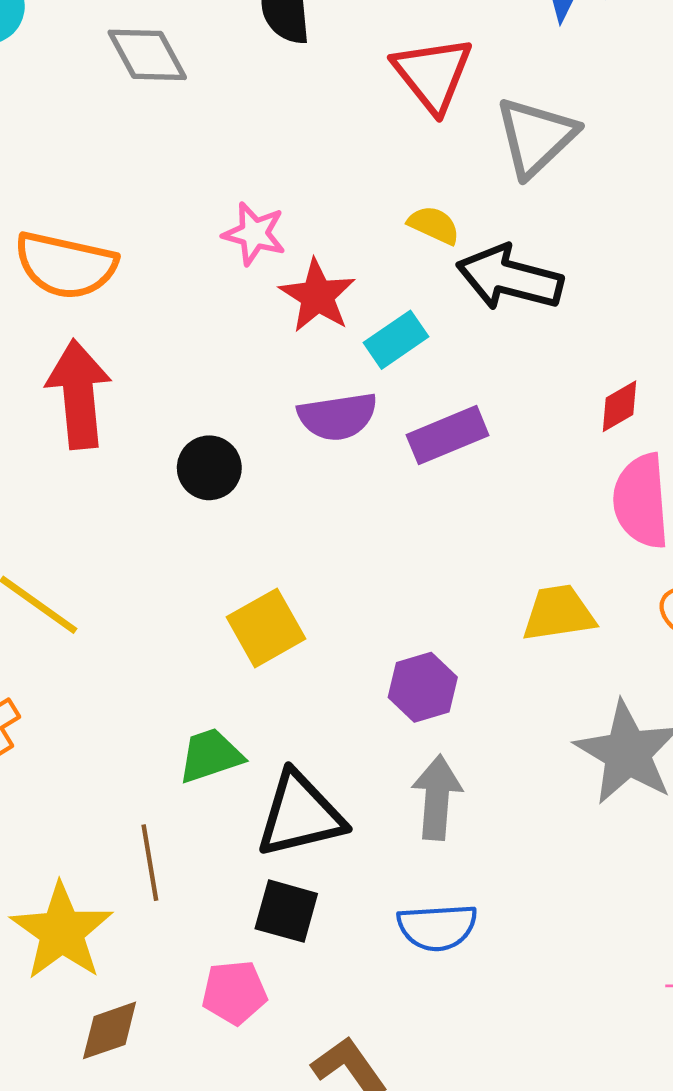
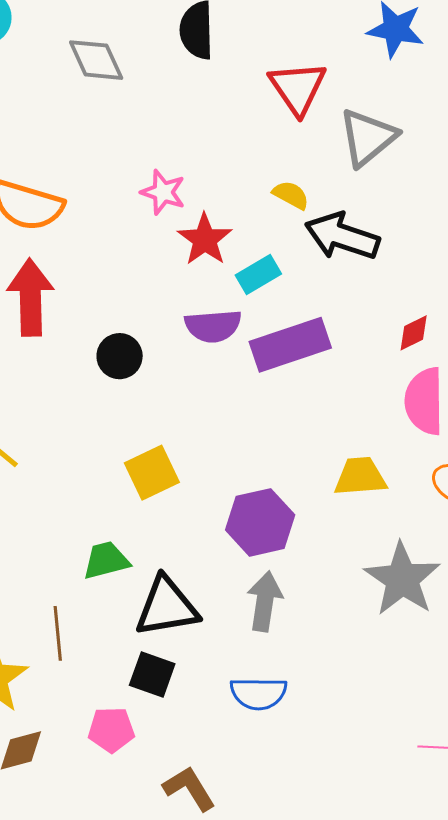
purple rectangle: (448, 435) -> (290, 345), size x1.4
purple hexagon: (423, 687) -> (260, 522), size x1.4

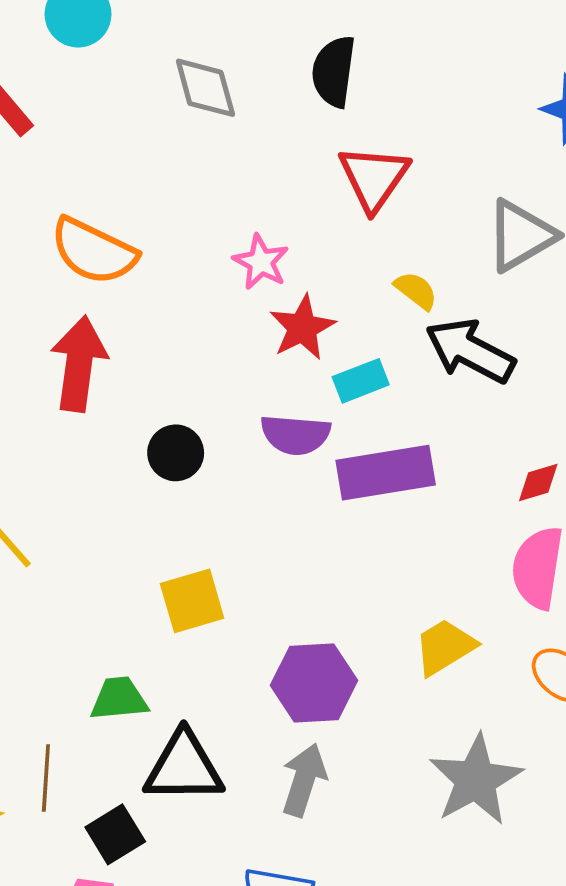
red triangle: (298, 88) -> (374, 178), moved
yellow trapezoid: (360, 477) -> (445, 647), turned -36
black square: (152, 674) -> (115, 834), moved, turned 30

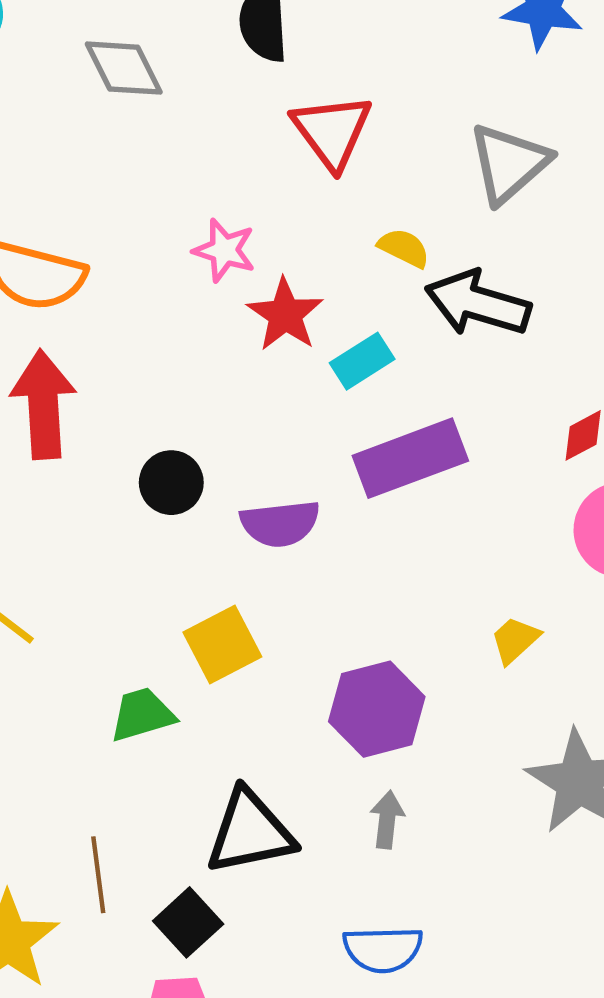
purple semicircle: (295, 435) -> (280, 524), moved
yellow trapezoid: (445, 647) -> (515, 640), size x0.7
green trapezoid: (119, 699) -> (142, 714), moved
gray arrow: (304, 780) -> (387, 820), size x0.7

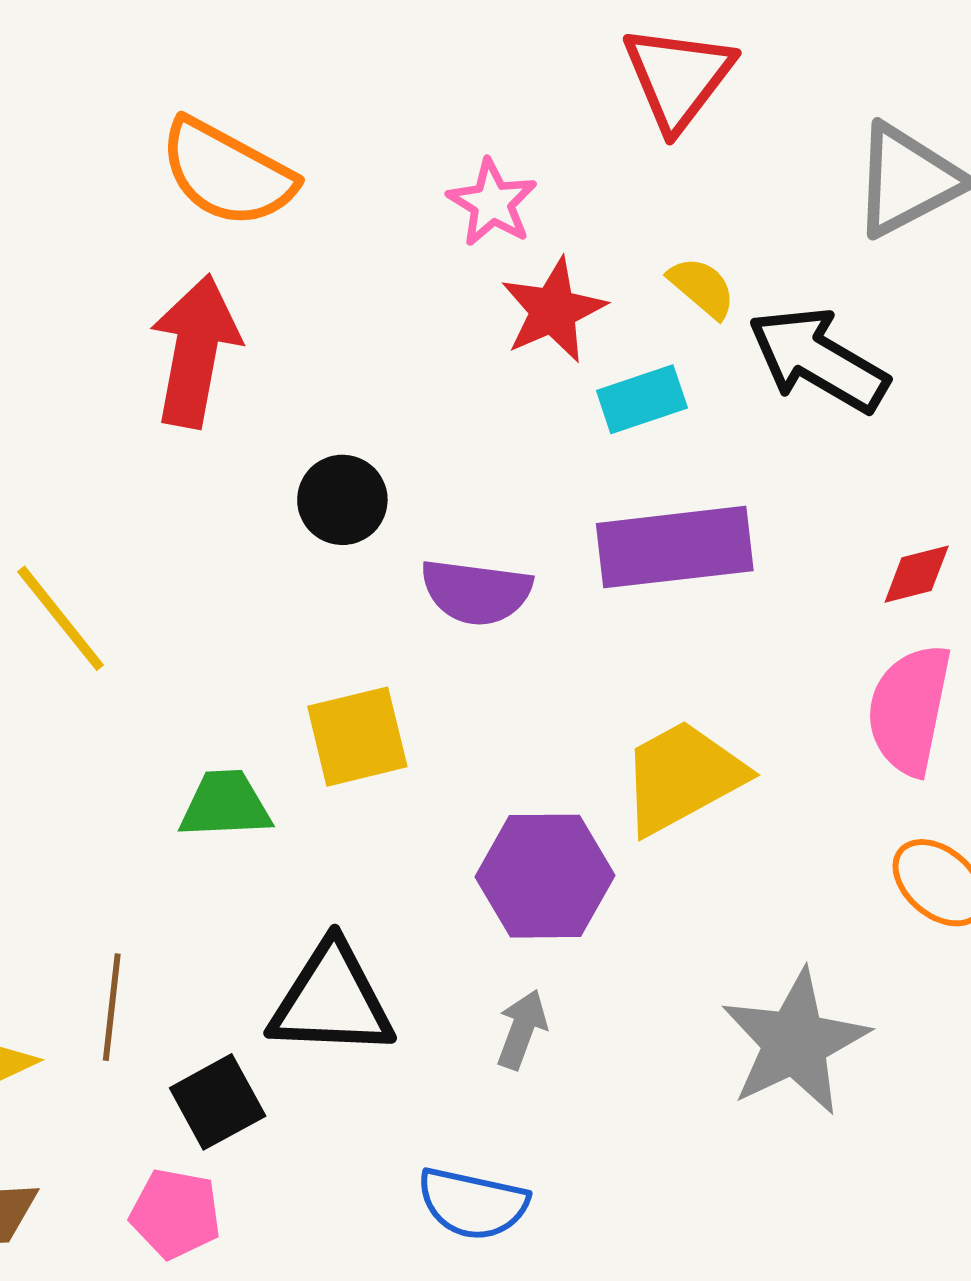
yellow semicircle: (404, 248) -> (702, 287), moved
yellow trapezoid: (515, 640) -> (683, 777), moved, size x1.8

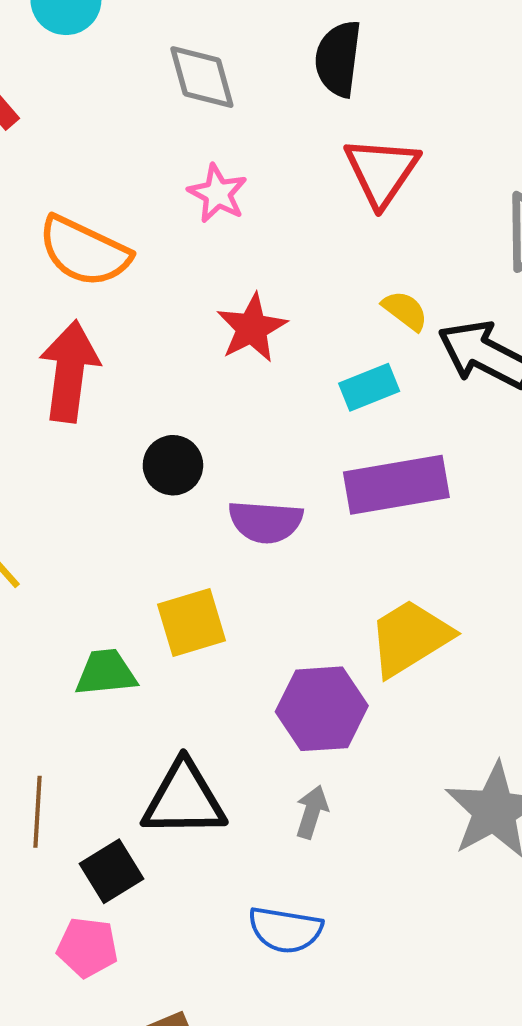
pink star: (492, 203) -> (218, 193), moved
red star: (553, 310) -> (252, 328), moved

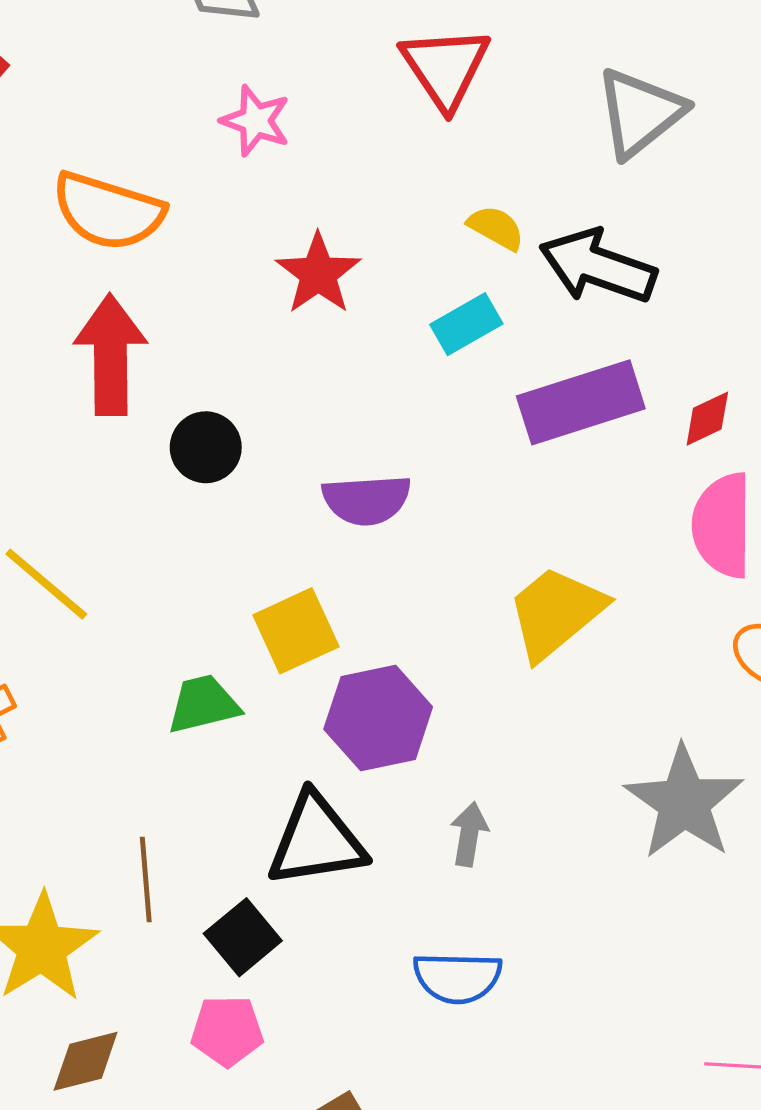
black circle: (173, 465) -> (206, 447), moved
purple rectangle: (396, 485) -> (581, 402), moved
purple hexagon: (322, 709) -> (378, 718), moved

